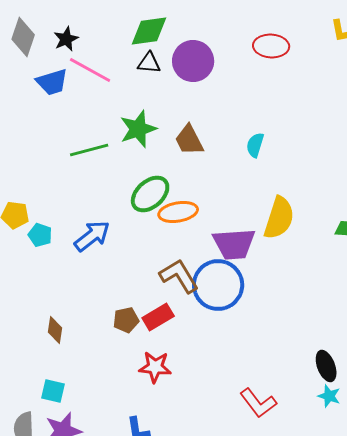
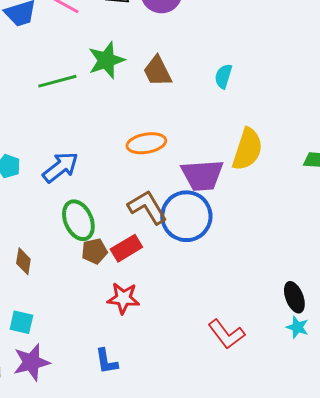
green ellipse: (150, 194) -> (78, 220), moved, turned -72

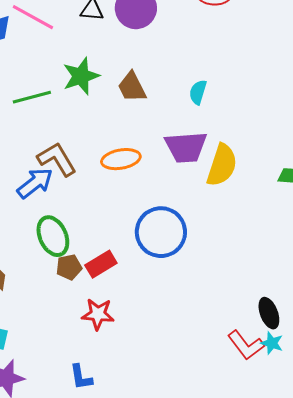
purple trapezoid: (202, 175) -> (186, 147), moved
brown L-shape: (147, 207) -> (57, 159), moved
red L-shape: (226, 334) -> (246, 345), moved

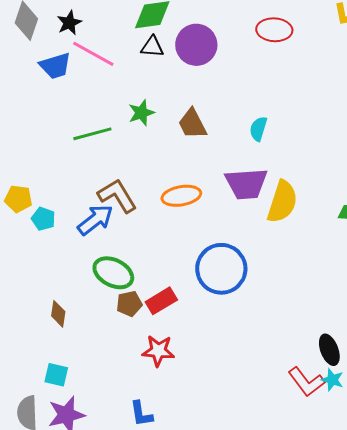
green star: (81, 76) -> (141, 113), size x0.7
green ellipse: (53, 236) -> (113, 273), turned -39

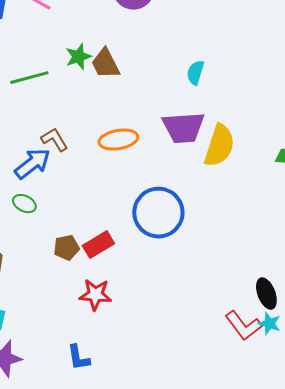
brown trapezoid: (192, 124) -> (105, 64), moved
brown L-shape: (117, 196) -> (54, 140), size x0.7
green ellipse: (113, 273) -> (24, 204), moved, size x0.6

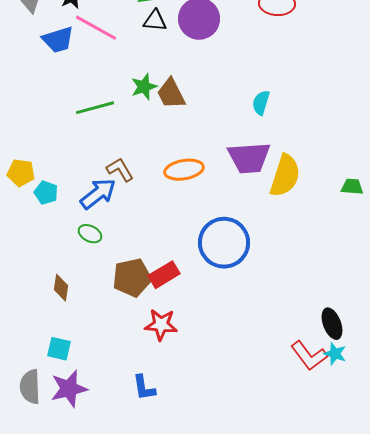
brown pentagon: (66, 248) -> (132, 278), size x1.5

